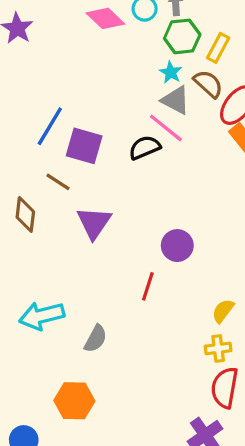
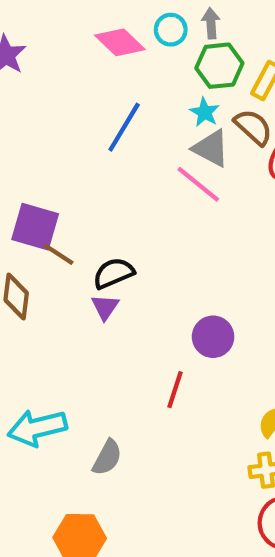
blue line: (50, 126) -> (124, 127), moved
purple square: (84, 146) -> (35, 227), moved
black semicircle: (145, 148) -> (114, 273), moved
purple triangle: (94, 223) -> (105, 307), size x0.6

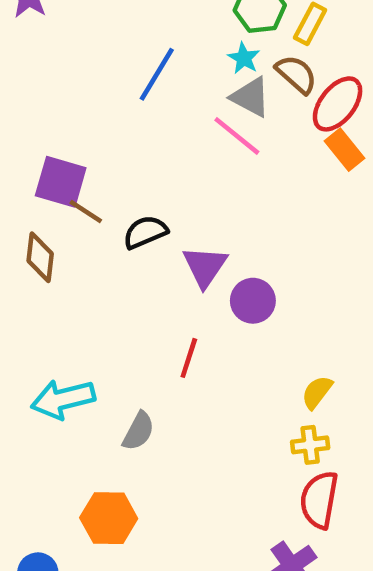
purple triangle: (105, 307) -> (205, 266), moved, size x1.5
red line: (175, 390) -> (189, 358), moved

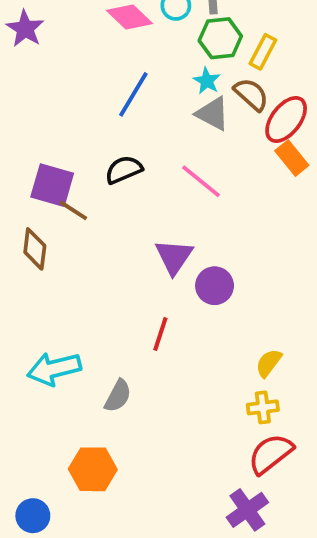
pink line: (237, 136) -> (201, 181), moved
black semicircle: (145, 232) -> (124, 170), moved
red semicircle: (319, 500) -> (271, 454), turned 42

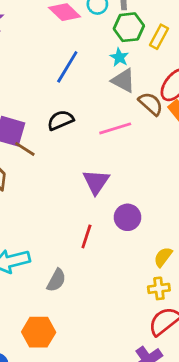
brown semicircle: (251, 94) -> (151, 104), moved
pink line: (201, 181) -> (115, 128), turned -56
purple circle: (215, 286) -> (127, 217), moved

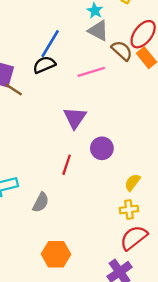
blue line: (67, 67) -> (50, 44), moved
orange hexagon: (39, 332) -> (56, 254), moved

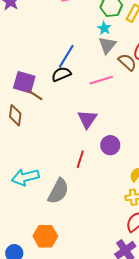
gray triangle: (98, 31) -> (107, 45), turned 42
gray semicircle: (41, 202) -> (58, 191), size x1.5
orange hexagon: (56, 254) -> (45, 236), moved

